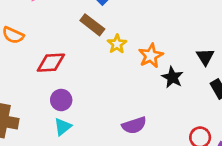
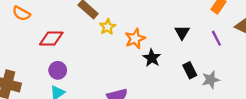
black triangle: (205, 57) -> (182, 32), moved

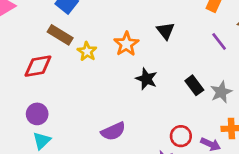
black triangle: (182, 32) -> (166, 31), moved
red diamond: (51, 39) -> (38, 66), moved
orange star: (135, 39) -> (126, 44), moved

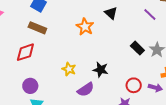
yellow star: (87, 51) -> (69, 69), moved
black star: (146, 79) -> (101, 70), moved

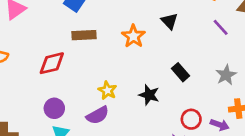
brown rectangle: (37, 28) -> (84, 35), moved, turned -30
black rectangle: (137, 48) -> (180, 72), moved
purple semicircle: (86, 90) -> (98, 115), moved

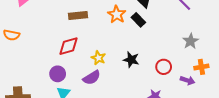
red diamond: (52, 63) -> (69, 46), moved
black rectangle: (180, 72) -> (138, 20), moved
red circle: (191, 119) -> (164, 67), moved

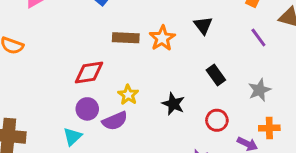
brown rectangle: (78, 15) -> (126, 38), moved
black rectangle: (138, 20) -> (216, 75), moved
purple circle: (58, 74) -> (87, 109), moved

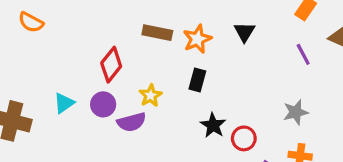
red diamond: (89, 72) -> (111, 65), turned -52
black rectangle: (216, 75) -> (197, 80), moved, turned 42
black star: (173, 104) -> (213, 125), moved
cyan triangle: (72, 136) -> (64, 103), moved

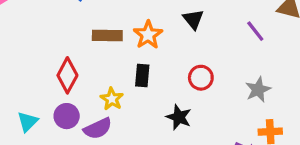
black rectangle: (197, 80) -> (142, 76), moved
red circle: (244, 138) -> (201, 78), moved

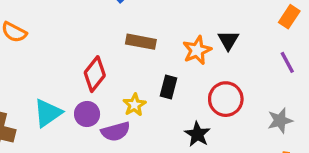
orange star: (148, 35) -> (197, 50), moved
red circle: (201, 78) -> (226, 99), size x1.4
cyan triangle: (28, 122) -> (48, 113), size x1.4

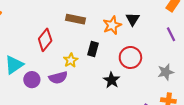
purple circle: (87, 114) -> (32, 80), moved

